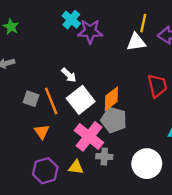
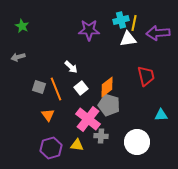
cyan cross: (71, 20) -> (121, 20), moved, turned 35
white square: (81, 100) -> (81, 88), size x0.6

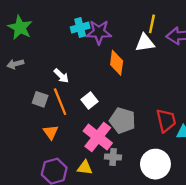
cyan cross: (121, 20) -> (80, 27), moved
green star: (22, 26) -> (20, 27), size x1.5
white arrow: (71, 67) -> (61, 76), moved
red trapezoid: (146, 76) -> (166, 120), moved
orange diamond: (107, 87) -> (117, 63), moved, turned -45

